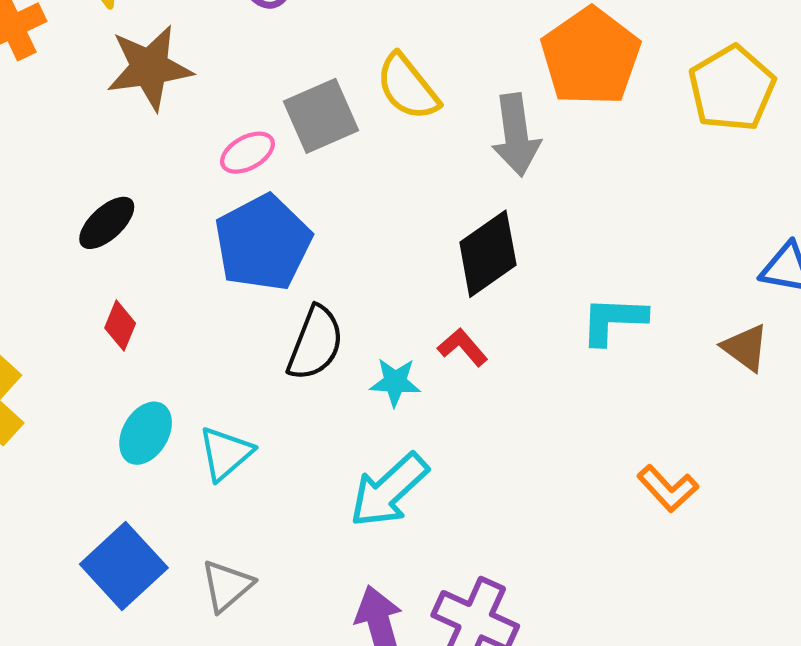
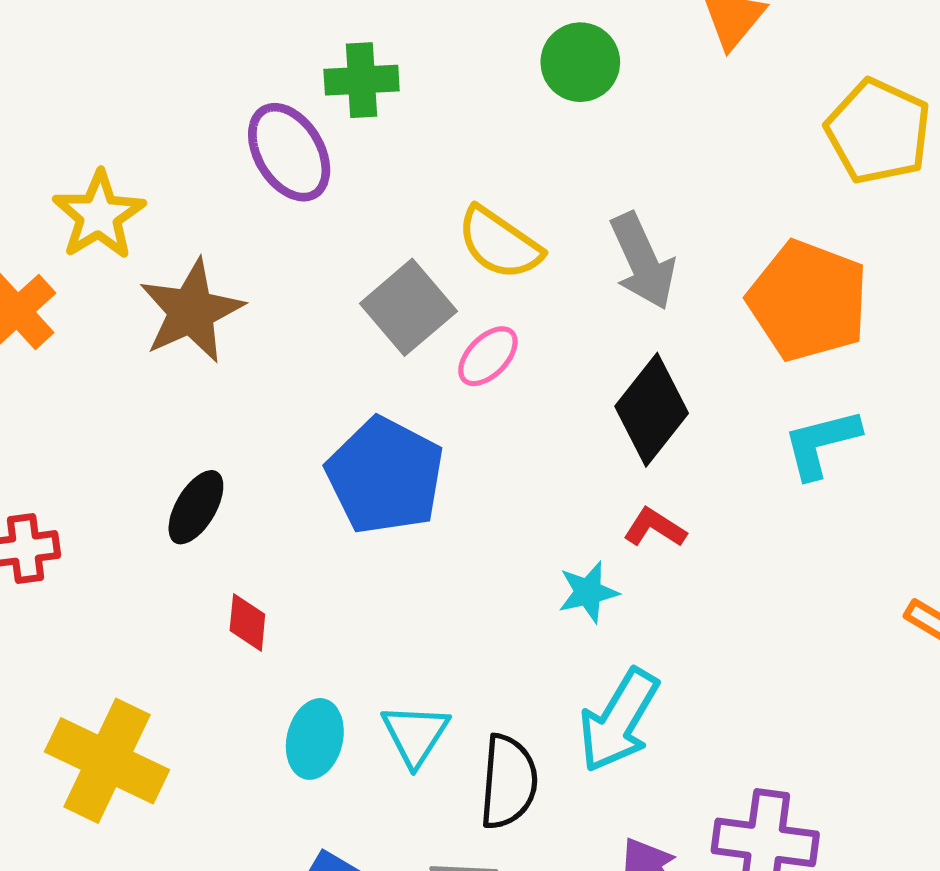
orange pentagon: (591, 57) -> (808, 301), moved
pink ellipse: (247, 153) -> (488, 356), moved
black semicircle: (315, 343) -> (508, 782), moved

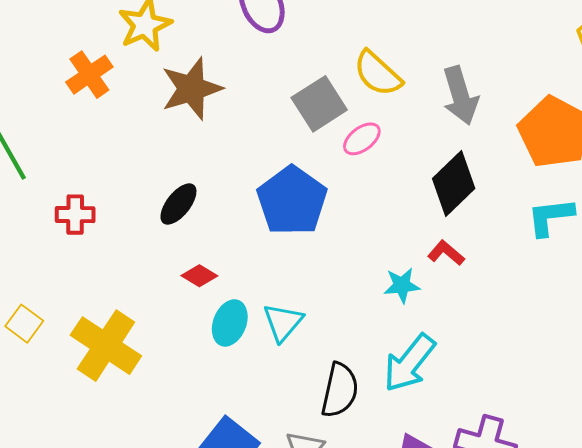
red diamond: (247, 622) -> (199, 276), turned -72
cyan triangle: (415, 735) -> (283, 322), moved
cyan ellipse: (315, 739) -> (230, 323), moved

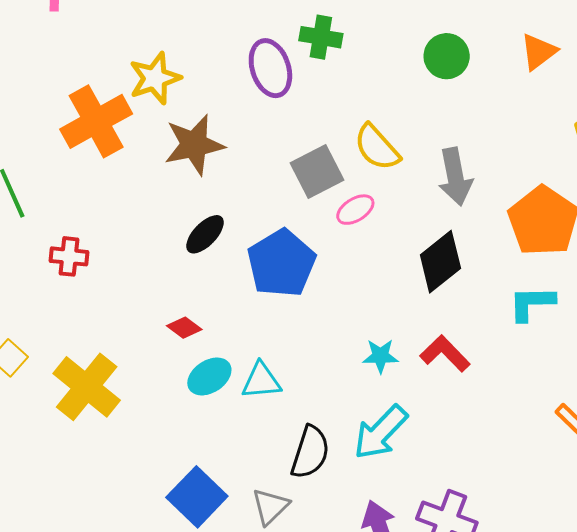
orange cross: (89, 75) -> (96, 121), size x1.5
black ellipse: (178, 204) -> (205, 234), moved
red L-shape: (446, 253) -> (445, 354), moved, size x1.4
cyan triangle: (283, 322) -> (261, 381), turned 39
cyan ellipse: (230, 323) -> (209, 376), turned 30

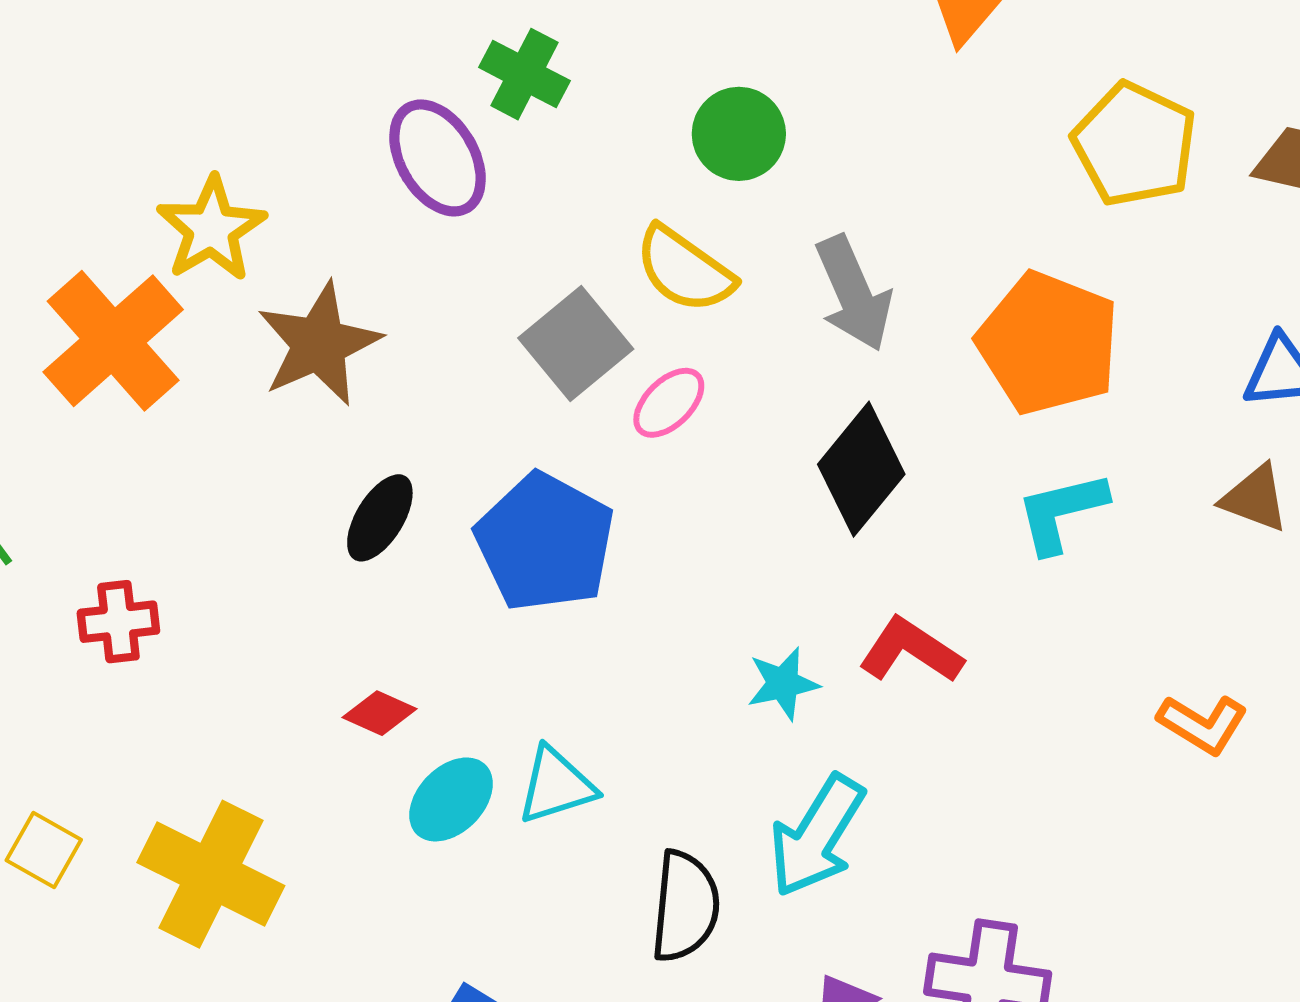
green cross: (321, 37) -> (525, 74), turned 30
green circle: (447, 56) -> (739, 134), moved

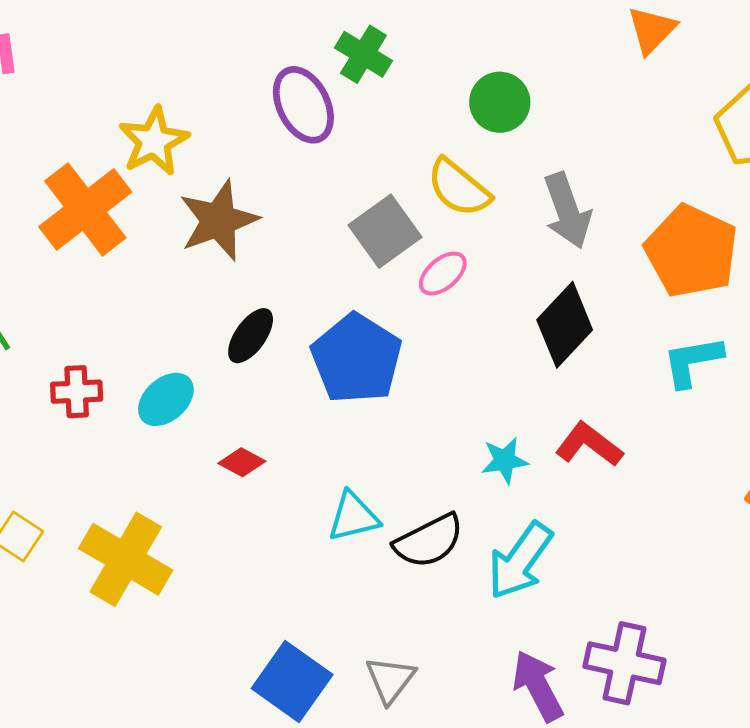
cyan ellipse: (451, 799) -> (166, 399), moved
black semicircle: (685, 906) -> (429, 541), moved, turned 54

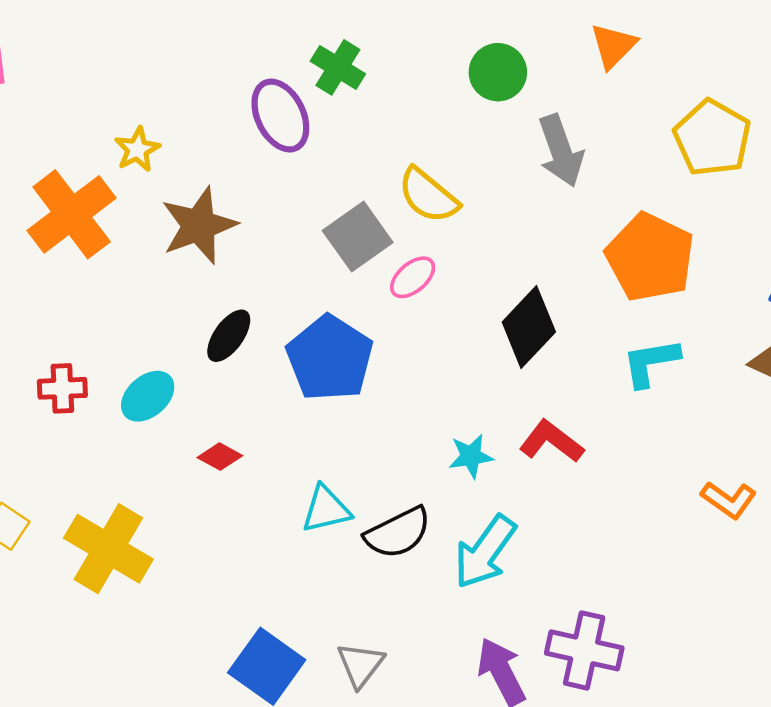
green circle: (500, 102) -> (498, 72), moved
yellow star: (154, 141) -> (137, 149), size x0.7
gray arrow: (567, 211) -> (561, 151), moved

